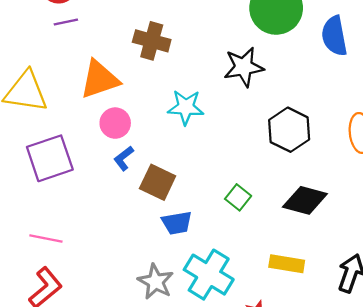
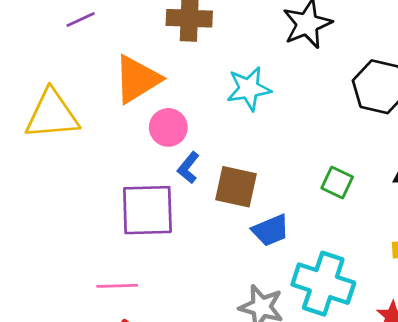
purple square: (50, 158) -> (147, 210), moved, turned 30

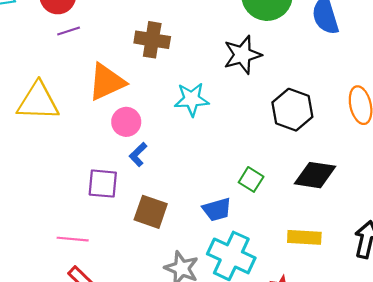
brown square: (236, 187) -> (151, 212), moved
purple square: (147, 210) -> (103, 184), size x0.7
blue trapezoid: (270, 230) -> (217, 209), moved

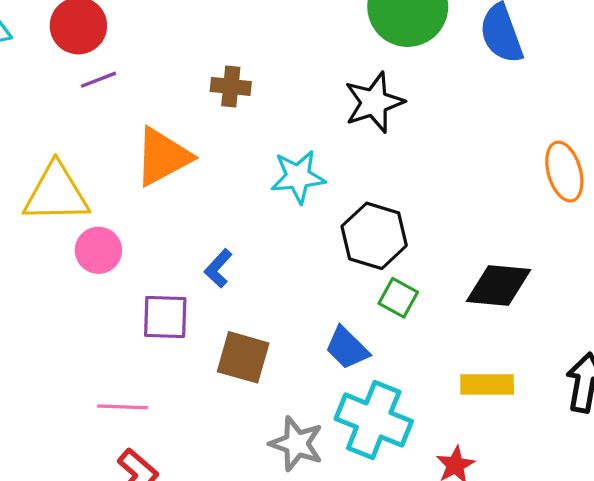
brown cross: (152, 40) -> (231, 86), size x0.7
black hexagon: (292, 110) -> (374, 236), moved
pink circle: (126, 122) -> (98, 250), moved
blue trapezoid: (217, 209) -> (347, 348), turned 64

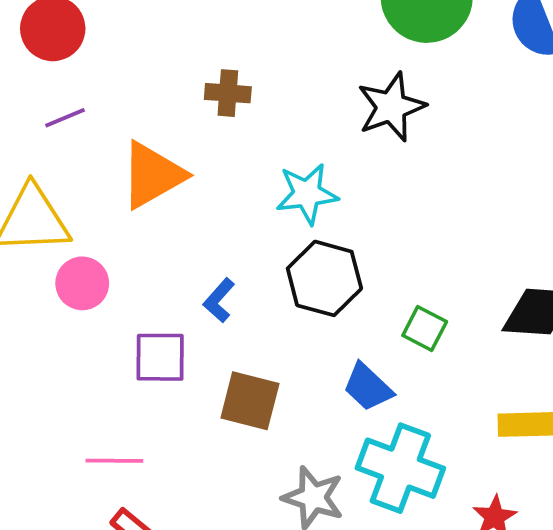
purple line: (98, 80) -> (65, 118), moved
black hexagon: (374, 236) -> (324, 278), moved

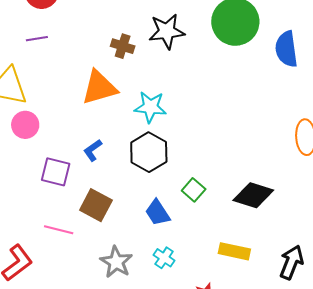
black star: (391, 107) -> (167, 31), moved
orange triangle: (153, 175) -> (99, 88), moved
pink line: (114, 461) -> (59, 230), moved
cyan cross: (400, 468) -> (164, 258), size x0.5

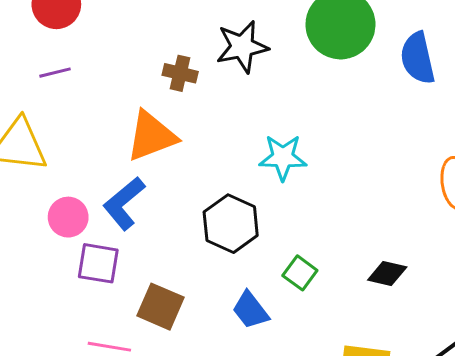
cyan star: (150, 107) -> (283, 157), moved
pink circle: (25, 125) -> (68, 217), moved
blue L-shape: (93, 150) -> (124, 203), moved, size x1.6
black diamond: (253, 195) -> (387, 273), size x0.7

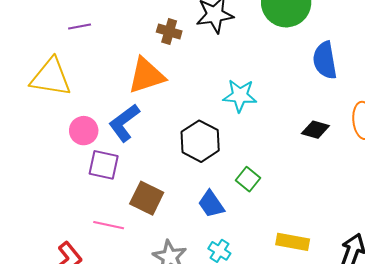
blue semicircle: (418, 58) -> (325, 60), moved
black diamond: (387, 273) -> (315, 130), moved

